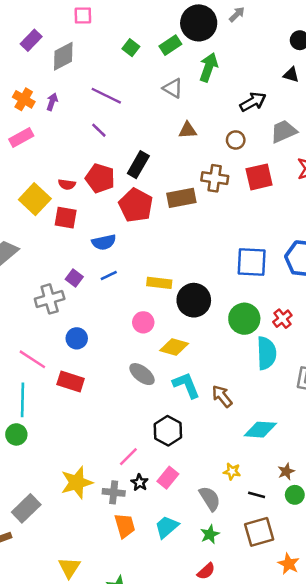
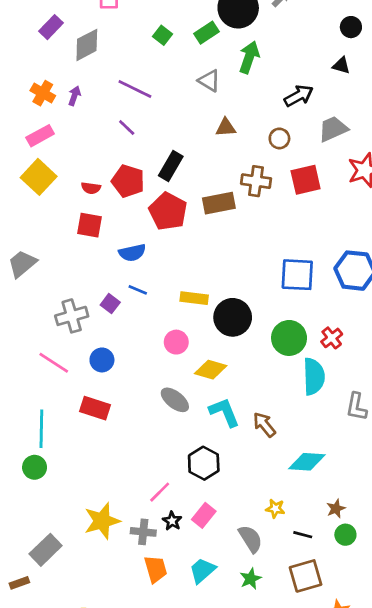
yellow square: (35, 199) -> (39, 177), moved
blue line: (109, 276) -> (138, 290), turned 49
purple square: (74, 278) -> (110, 304), moved
pink line: (32, 359) -> (54, 363), moved

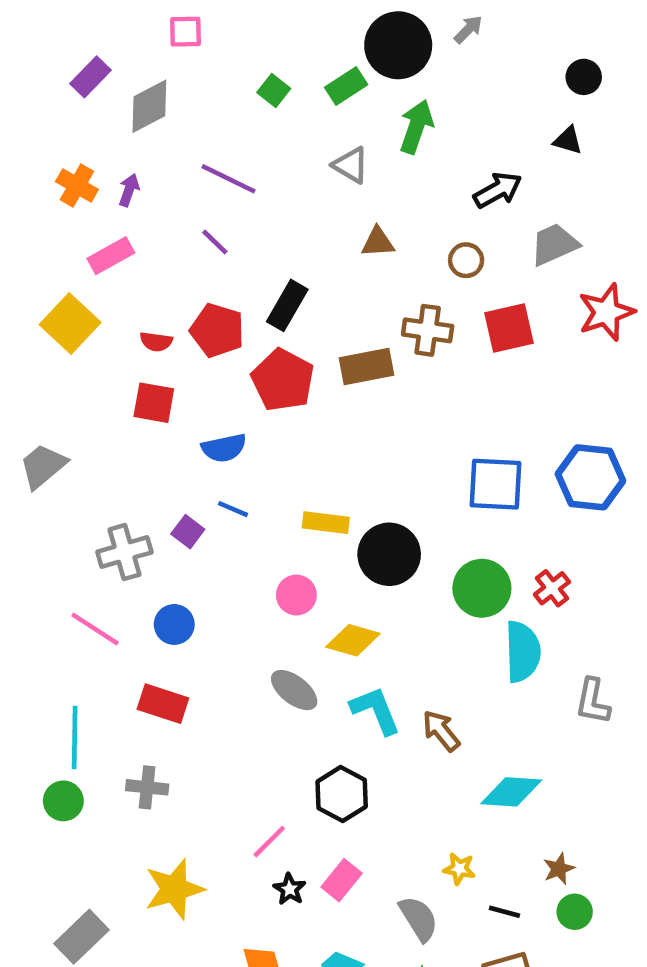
pink rectangle: (40, 136) -> (111, 256), moved
gray cross: (143, 532) -> (147, 787), moved

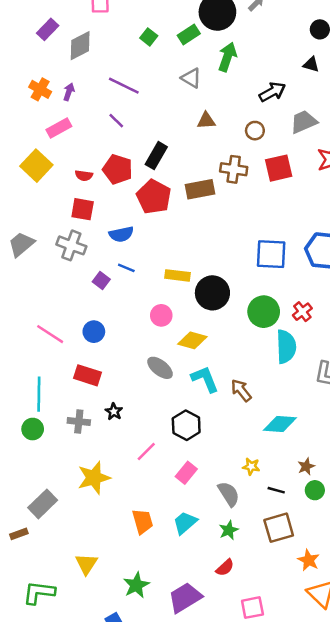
gray cross: (124, 552) -> (71, 245), moved, turned 36
black star: (290, 889) -> (114, 412), moved

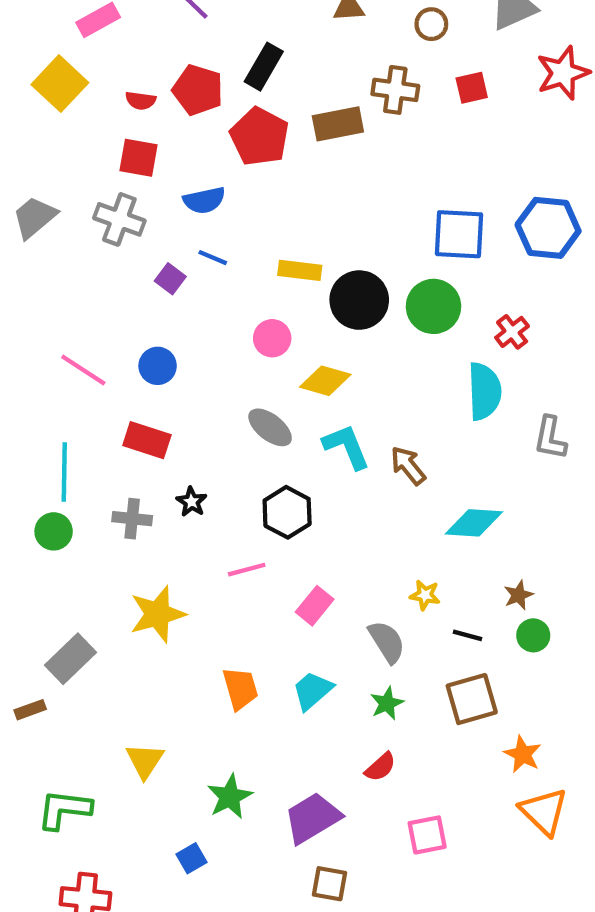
red square: (279, 168) -> (472, 88), size x0.7
green circle: (264, 312) -> (433, 306), moved
black hexagon: (186, 425) -> (287, 512), moved
pink line: (146, 451) -> (247, 570), turned 30

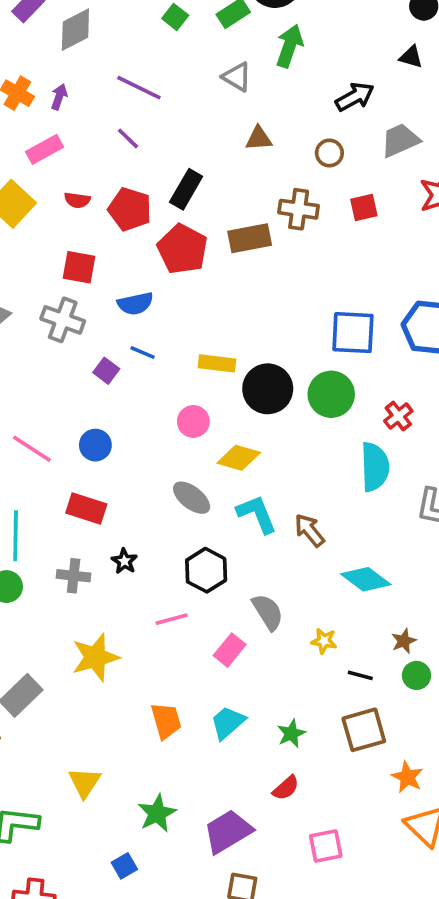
red semicircle: (141, 101) -> (77, 200), moved
cyan diamond: (474, 523) -> (366, 579), turned 33
gray semicircle: (387, 642) -> (268, 612), moved

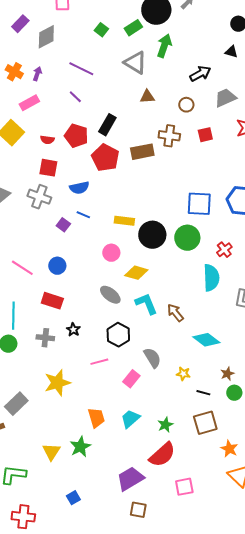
gray triangle: (237, 77) -> (135, 63), size x1.4
red semicircle: (77, 200) -> (47, 140), moved
red semicircle: (286, 788) -> (162, 455), size x1.8
green star: (157, 813) -> (80, 447), moved

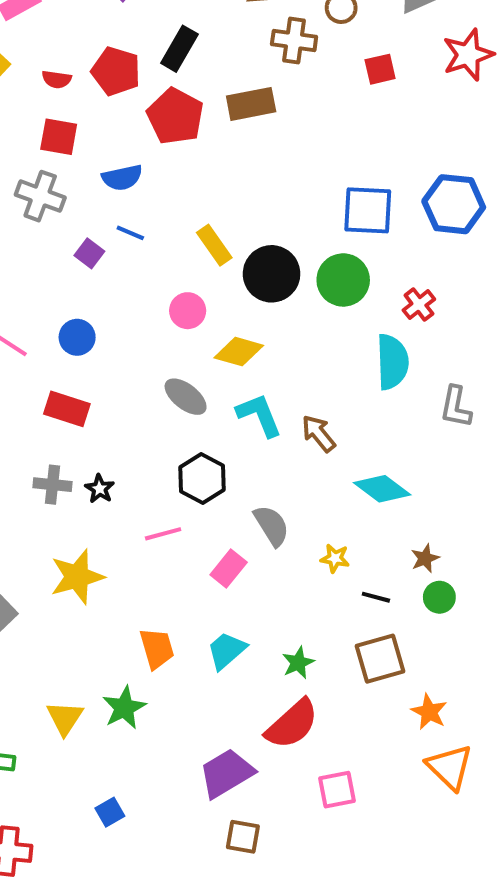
brown cross: (169, 136) -> (294, 40), moved
yellow rectangle: (124, 221) -> (214, 245), turned 48
black star: (73, 330) -> (100, 489), moved

